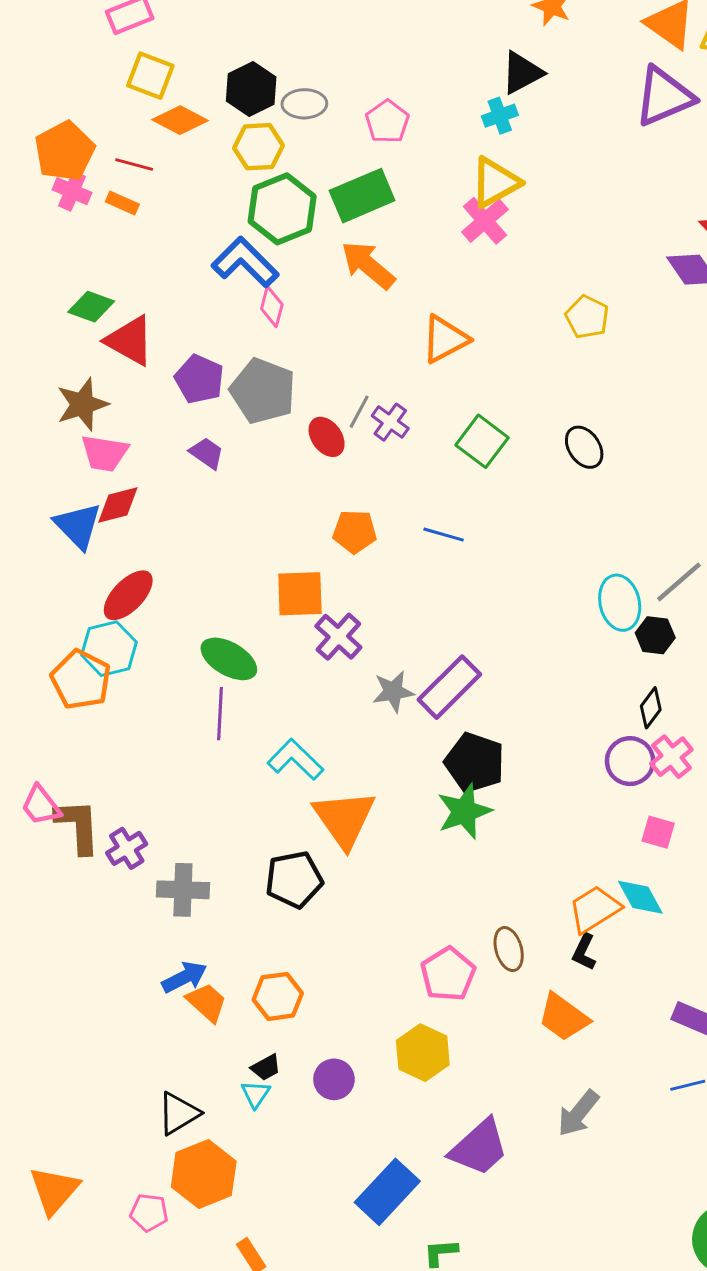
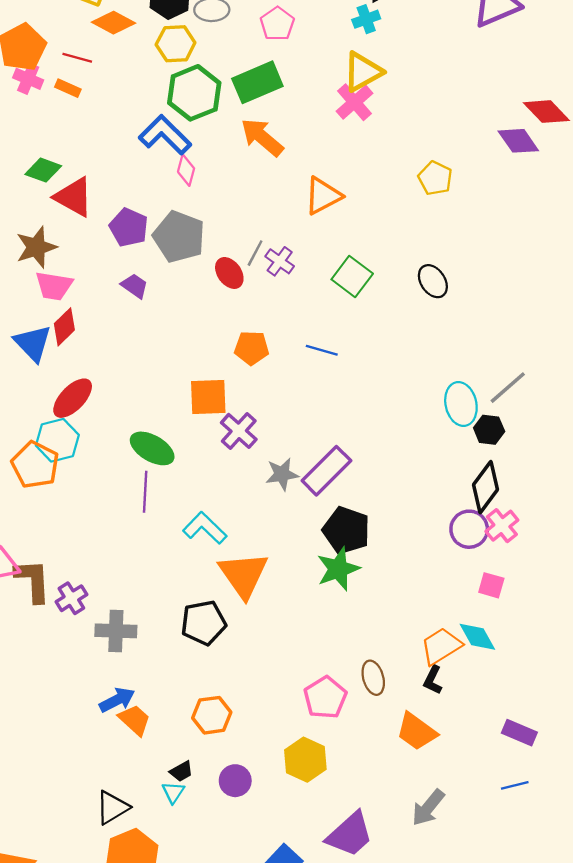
red diamond: (118, 505) -> (64, 327), turned -30
black diamond: (651, 708) -> (486, 487), size x1.6
orange hexagon: (278, 996) -> (212, 715), moved

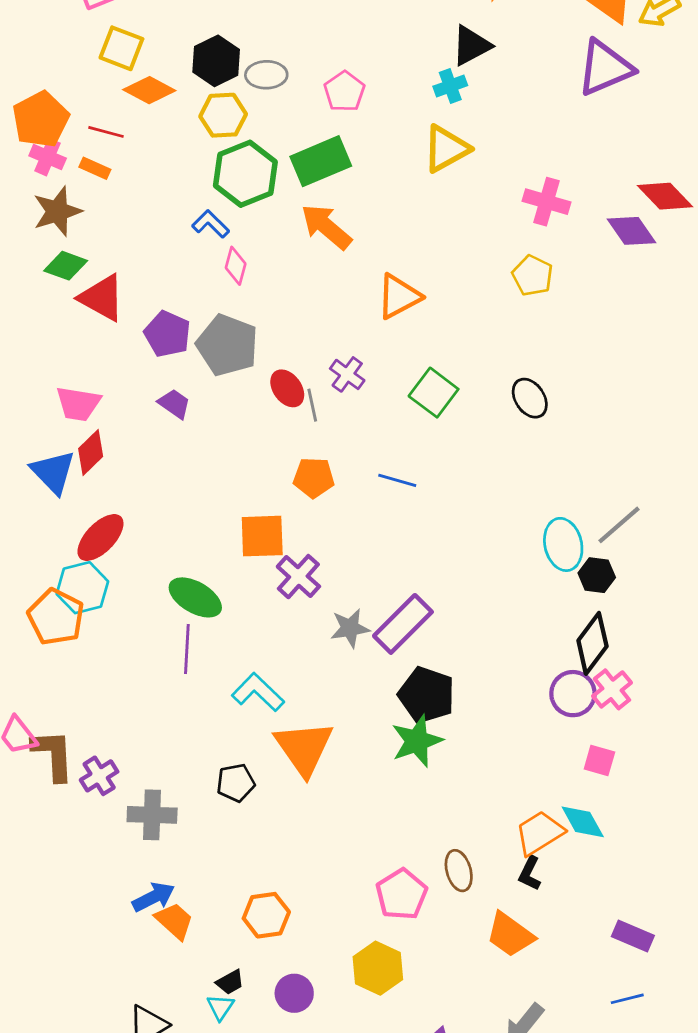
pink cross: (355, 102) -> (546, 202), moved, turned -33
blue L-shape: (165, 135) -> (211, 224), size x0.6
brown star: (36, 247) -> (57, 211), moved
gray line: (255, 253) -> (312, 405), moved, turned -40
black pentagon: (204, 623) -> (236, 783), moved, size x0.7

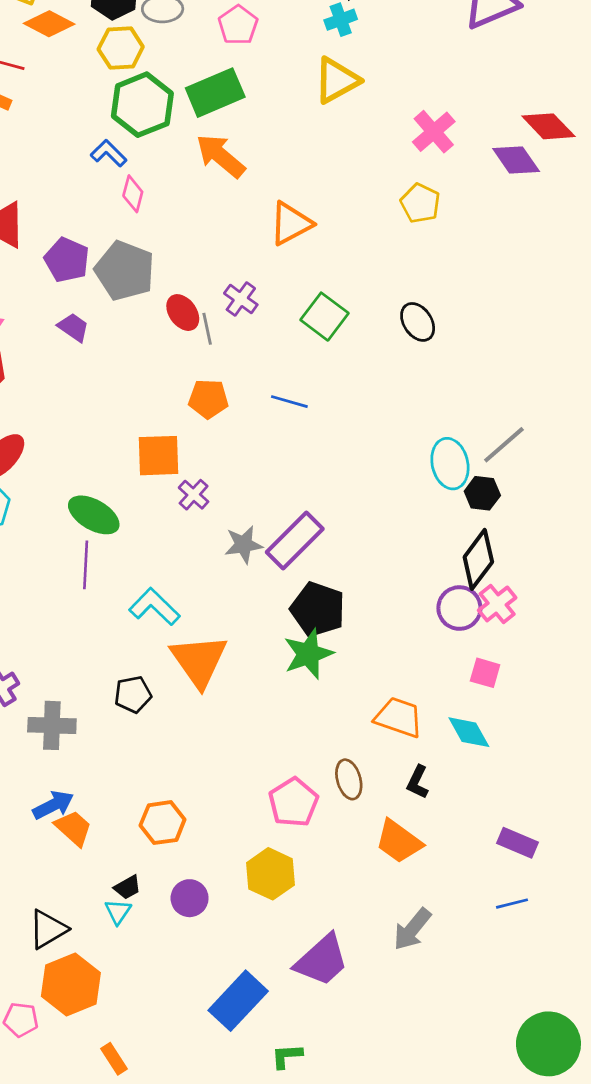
pink cross: (546, 202) -> (434, 132), turned 33
purple cross: (298, 577) -> (194, 495), size x0.7
orange trapezoid: (540, 833) -> (399, 717), moved, turned 51

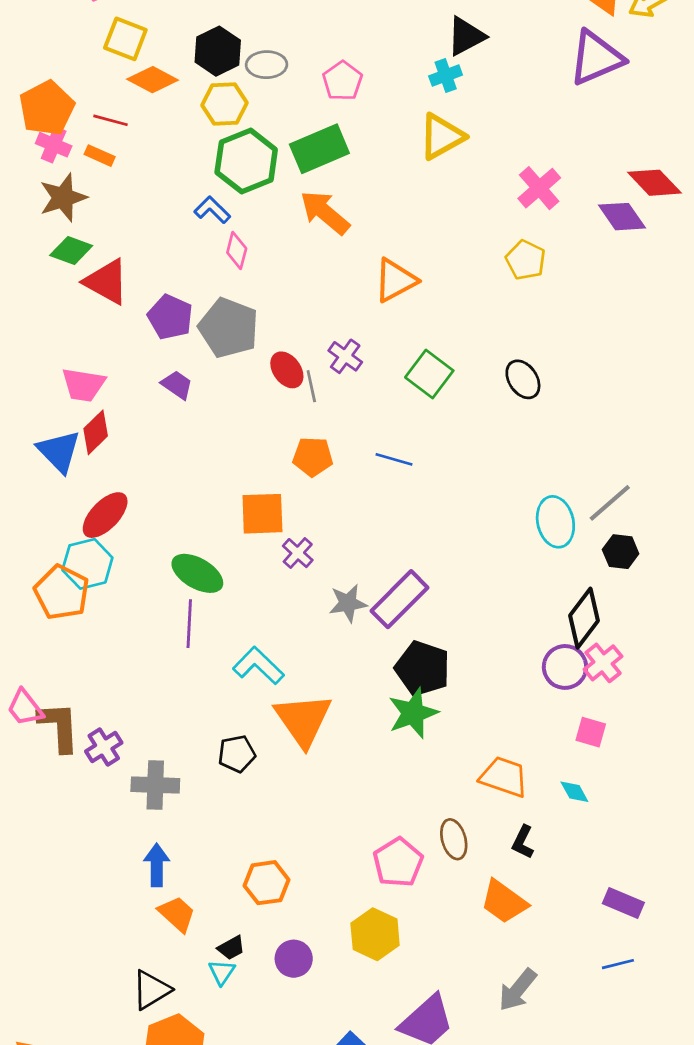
black hexagon: (482, 493) -> (621, 552), moved
cyan diamond: (469, 732) -> (574, 792), size x0.7
blue arrow: (53, 805) -> (157, 865), turned -63
orange trapezoid: (73, 828) -> (177, 914), moved

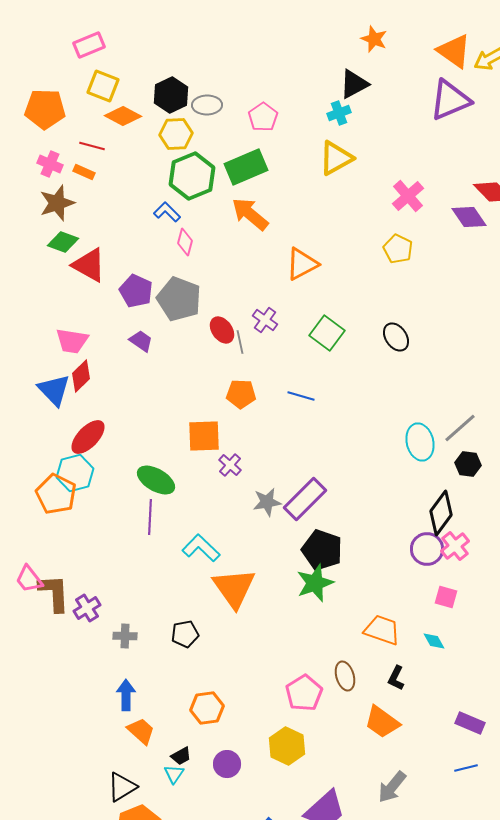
orange pentagon: (47, 108) -> (45, 109), moved, turned 30
black pentagon: (237, 754) -> (185, 634), moved
gray cross: (155, 785) -> (125, 636), size x0.7

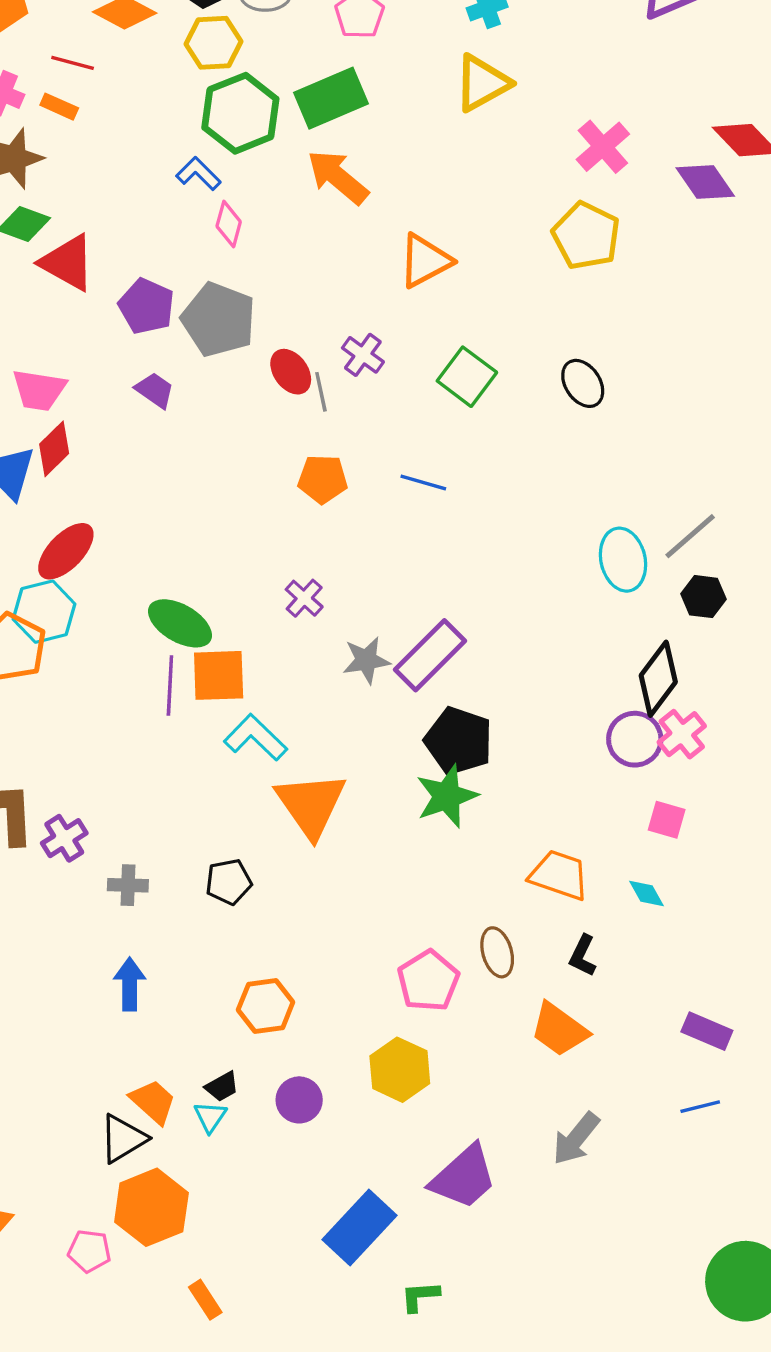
yellow pentagon: (398, 249) -> (586, 236), size x1.4
orange square: (204, 436) -> (219, 675), moved
orange trapezoid: (141, 731) -> (153, 1102), moved

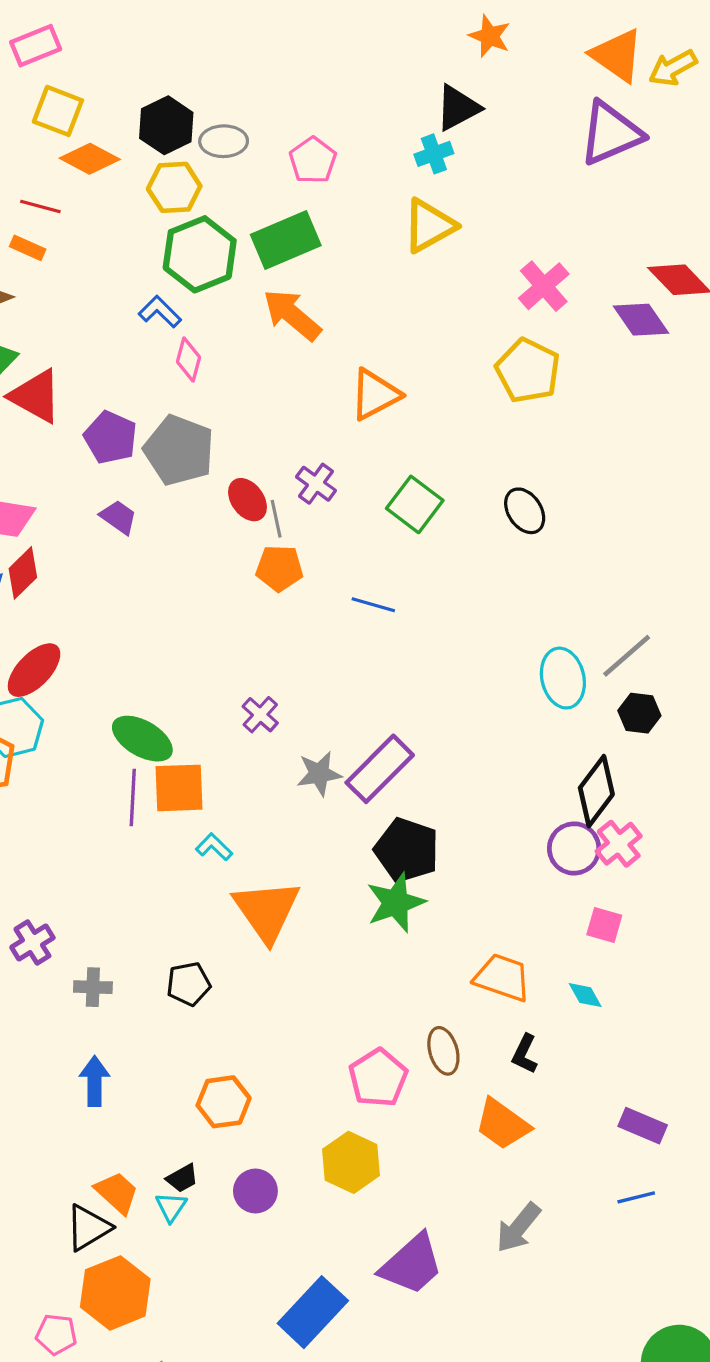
orange pentagon: (323, 479) -> (279, 568), moved
cyan L-shape: (255, 737) -> (214, 847), size x0.6

